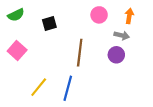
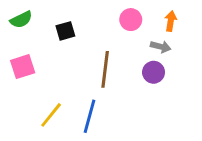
pink square: (17, 51) -> (23, 67), turned 30

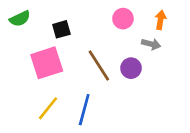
pink square: (23, 67) -> (47, 63), moved, size x1.4
brown line: (105, 69) -> (99, 65), turned -40
purple circle: (154, 72) -> (131, 68), moved

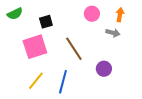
purple circle: (131, 68) -> (104, 69), moved

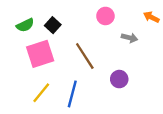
green semicircle: (15, 14) -> (25, 25), moved
orange arrow: (120, 15) -> (151, 17), moved, turned -72
black square: (46, 22) -> (53, 25), turned -32

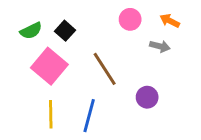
orange arrow: (151, 17) -> (170, 21), moved
pink square: (40, 54) -> (49, 66), turned -32
yellow line: (41, 93) -> (51, 114), turned -40

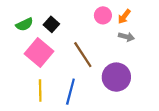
orange arrow: (170, 21) -> (124, 17), moved, turned -80
purple circle: (147, 97) -> (116, 77), size x1.6

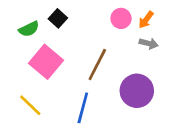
black square: (51, 24) -> (58, 18), moved
brown line: (83, 55) -> (97, 64), turned 60
yellow line: (40, 90) -> (30, 105), moved, turned -45

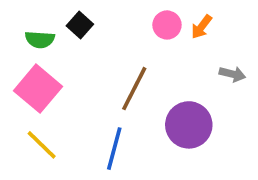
green semicircle: (29, 29) -> (40, 40), turned 30
gray arrow: (149, 43) -> (232, 74), moved
pink square: (46, 62) -> (38, 89), moved

